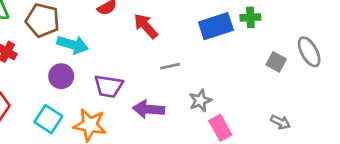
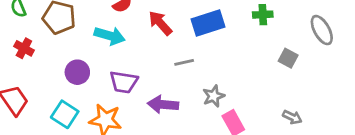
blue rectangle: (216, 26) -> (208, 23), moved
cyan arrow: (73, 45) -> (110, 36), moved
gray ellipse: (309, 52) -> (322, 30), moved

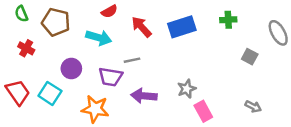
gray line: (184, 62) -> (132, 60), moved
cyan square: (65, 114) -> (50, 93), moved

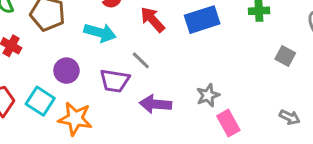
gray line: (132, 60) -> (141, 60), turned 56
orange star: (95, 109) -> (75, 119), moved

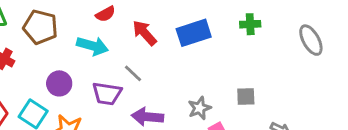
gray square: (285, 56) -> (246, 96), moved, turned -30

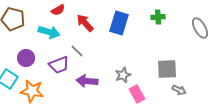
blue rectangle: (194, 33) -> (119, 23), turned -55
purple trapezoid: (107, 94) -> (59, 65), turned -30
gray square: (246, 96) -> (167, 69), moved, size x1.5

